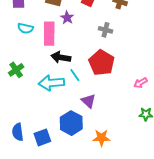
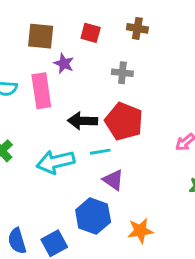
black arrow: (61, 57) -> (83, 121), moved
cyan line: (75, 75) -> (100, 152), moved, turned -56

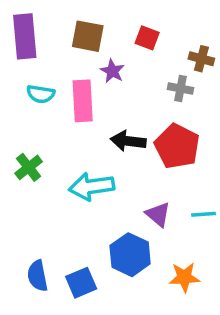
brown cross: (137, 28) -> (201, 59), moved
cyan line: (100, 152) -> (203, 214), moved

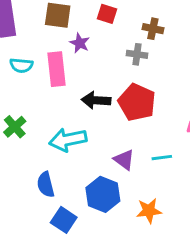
blue semicircle: (37, 276) -> (46, 185), moved
blue square: (81, 283) -> (64, 220), turned -30

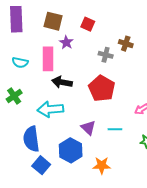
brown cross: (153, 29) -> (126, 44), moved
cyan semicircle: (21, 65) -> (20, 62), moved
black arrow: (96, 100) -> (62, 82), moved
blue semicircle: (46, 185) -> (31, 139), size x1.4

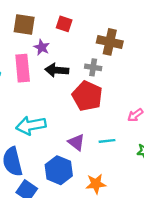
brown cross: (126, 44) -> (110, 42), size x1.5
gray cross: (106, 55) -> (93, 67), moved
black arrow: (62, 82) -> (57, 70), moved

